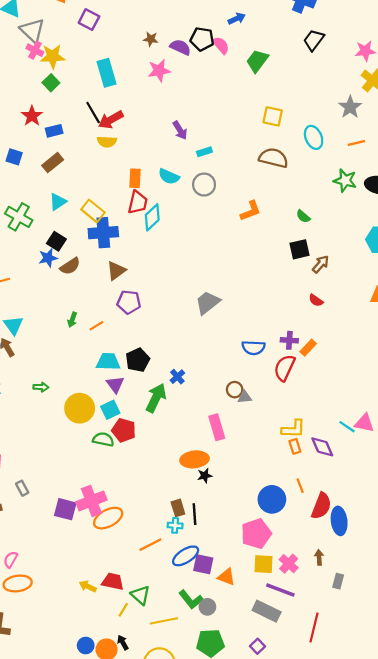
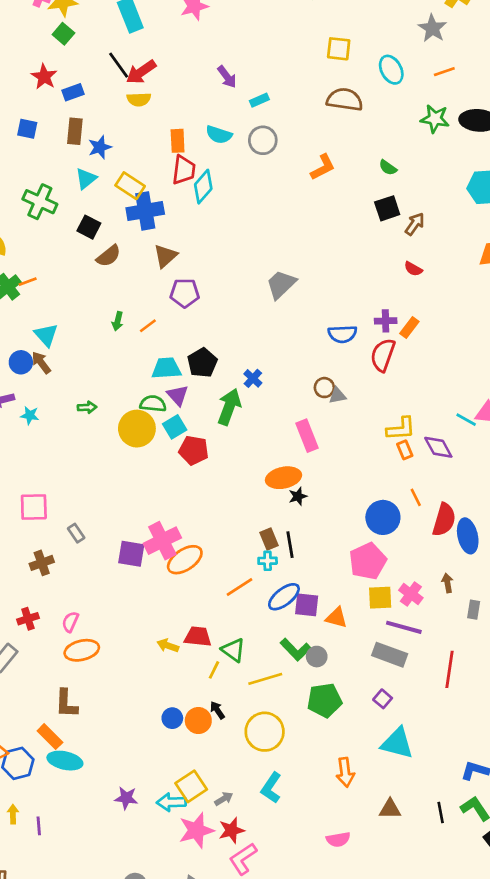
brown rectangle: (53, 163) -> (75, 131), turned -40
blue star: (48, 258) -> (100, 147), moved
green semicircle: (103, 439) -> (153, 404), moved

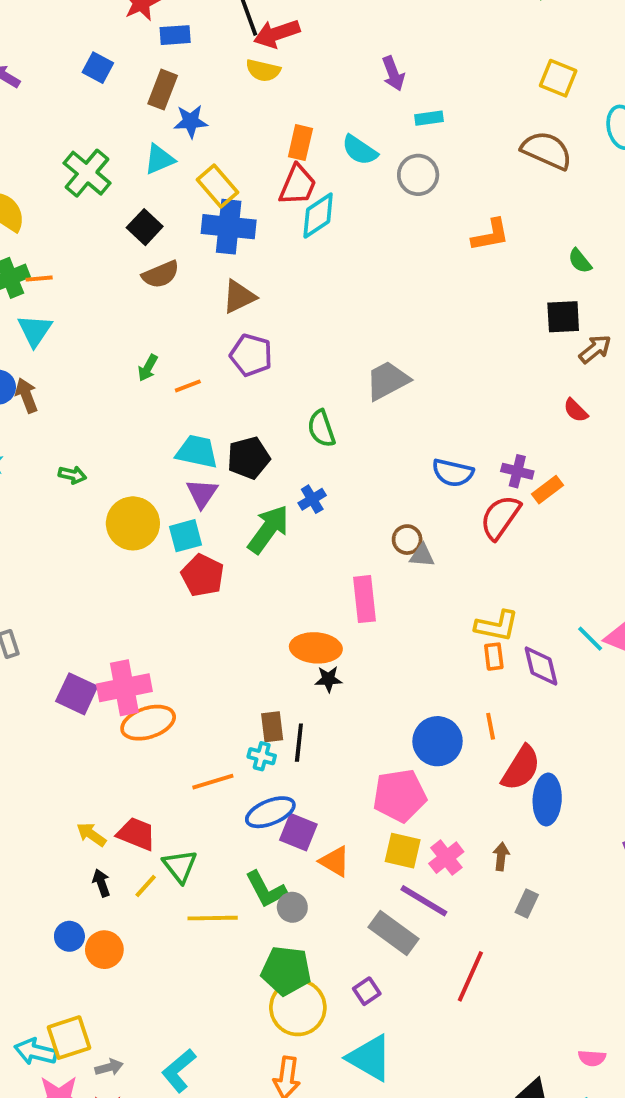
cyan triangle: (46, 335) -> (35, 331), moved
green semicircle: (153, 404) -> (321, 429), moved, turned -130
black arrow: (217, 710) -> (101, 883), moved
yellow circle: (265, 732) -> (298, 1008), moved

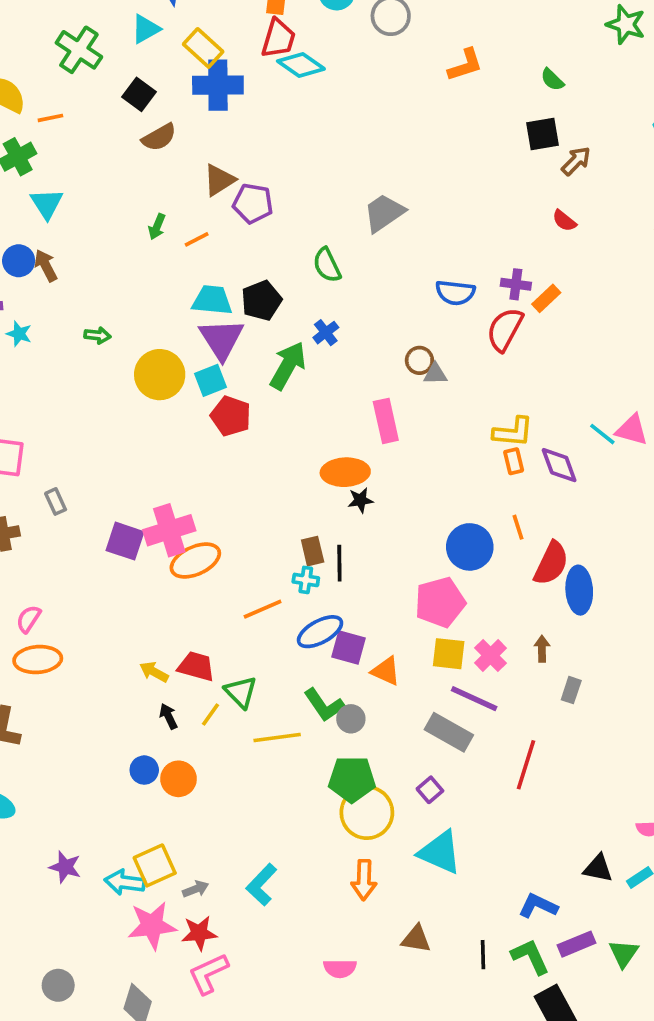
cyan diamond: (318, 216) -> (301, 65), turned 75
orange line: (39, 279) -> (50, 118), moved
brown triangle: (239, 297) -> (219, 180), moved
purple triangle: (202, 493) -> (221, 339), size x1.5

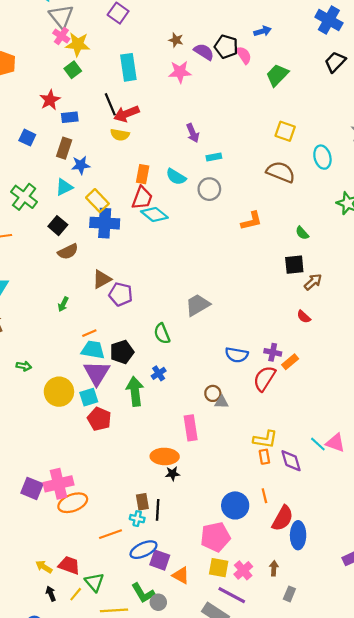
orange line: (197, 239) -> (89, 333), moved
green arrow: (288, 366) -> (135, 391), turned -40

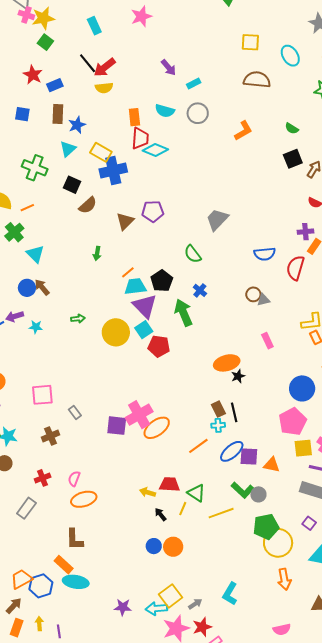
cyan rectangle: (128, 67) -> (94, 26), size x0.7
purple pentagon: (121, 294) -> (153, 211), moved
purple cross: (273, 352) -> (305, 232), moved
pink rectangle: (191, 428) -> (267, 341), moved, size x0.7

